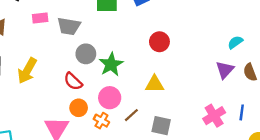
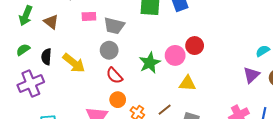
gray circle: (86, 54) -> (109, 50), moved
yellow arrow: (27, 71) -> (74, 63), turned -85
pink circle: (110, 98) -> (175, 55), moved

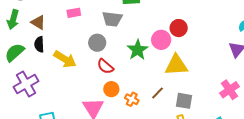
gray trapezoid: (114, 26) -> (112, 19), moved
green semicircle: (23, 50) -> (15, 52), size x1.5
black semicircle: (46, 57) -> (39, 44), moved
yellow triangle: (187, 83) -> (176, 65), size x1.4

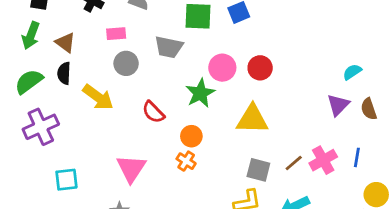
pink circle: (161, 40) -> (222, 68), moved
gray circle: (97, 43) -> (126, 63), moved
orange circle: (111, 89) -> (191, 136), moved
brown line: (158, 93) -> (294, 163), moved

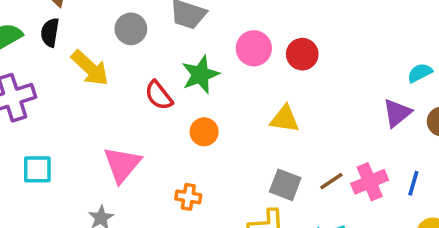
green star: (200, 93) -> (200, 75), moved
yellow triangle: (252, 119) -> (285, 119), size x0.7
orange cross: (186, 161) -> (188, 197), moved, turned -30

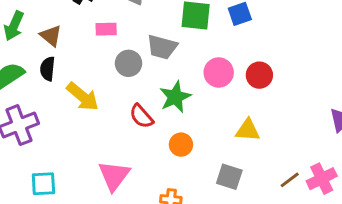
gray circle: (131, 29) -> (129, 63), moved
gray square: (285, 185) -> (229, 177), moved

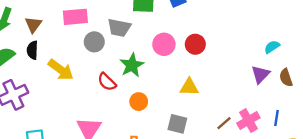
pink rectangle: (106, 29) -> (75, 17), size x1.5
brown triangle: (51, 36) -> (33, 25), turned 30

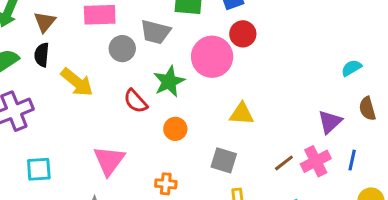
pink circle: (164, 44) -> (212, 57), size x1.4
red circle: (195, 44) -> (243, 34), moved
purple triangle: (261, 74) -> (330, 122), moved

